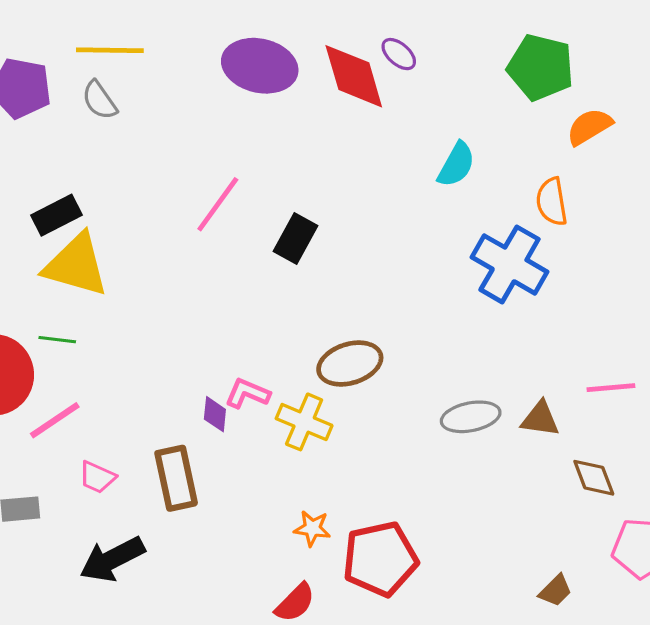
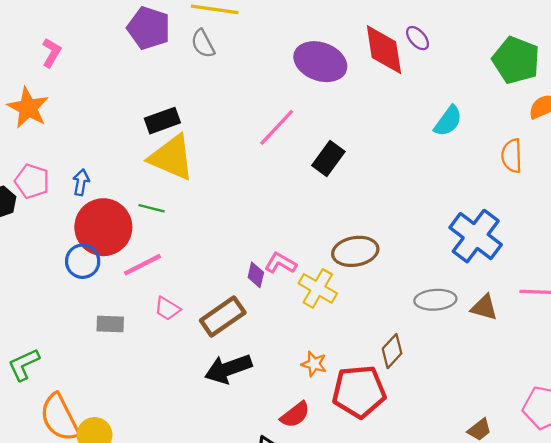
purple ellipse: (260, 66) -> (320, 62), moved
blue cross: (510, 264) -> (476, 236), moved
brown rectangle: (176, 478) -> (223, 316), turned 60
brown diamond: (594, 478) -> (392, 351), moved, turned 56
black arrow: (112, 559) -> (228, 369), moved

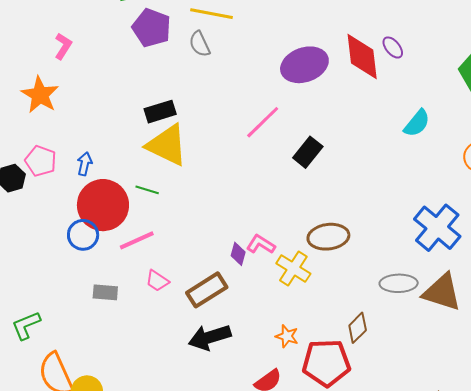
purple ellipse: (320, 62) -> (304, 65), turned -42
brown triangle: (484, 307) -> (442, 292), size x1.6

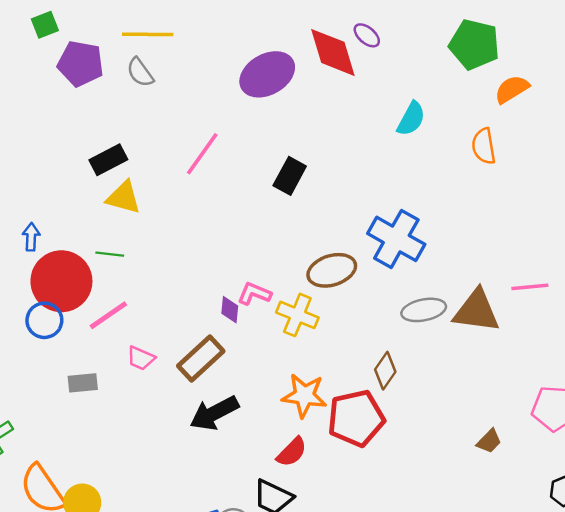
pink line: (263, 122) -> (202, 154), moved
yellow triangle: (167, 145) -> (123, 197), size x0.7
blue cross: (437, 228) -> (396, 239), moved
orange star: (287, 336) -> (304, 396), size x1.6

